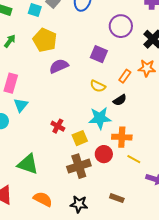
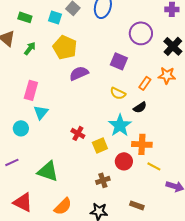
cyan star: (100, 118) -> (120, 125), turned -30
brown cross: (79, 166) -> (103, 180), moved, size x0.6
orange semicircle: (43, 199) -> (63, 206), turned 108

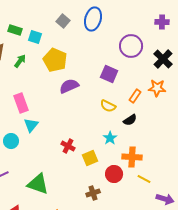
cyan square: (55, 17) -> (35, 37), moved
pink rectangle: (31, 90) -> (21, 103), turned -36
cyan star: (120, 125) -> (110, 138), size x0.6

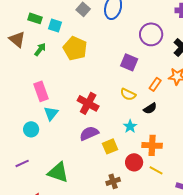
purple semicircle: (69, 86) -> (89, 133), moved
red cross: (68, 146) -> (88, 103), moved, size x1.5
yellow line: (144, 179) -> (156, 170), moved

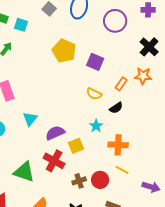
purple circle: (151, 34) -> (115, 21), moved
yellow pentagon: (75, 48) -> (64, 51), moved
red cross: (88, 103) -> (54, 161), moved
cyan triangle: (51, 113) -> (30, 119), moved
red circle: (134, 162) -> (100, 180), moved

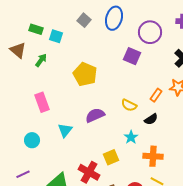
yellow pentagon: (64, 51) -> (85, 74), moved
purple square: (95, 62) -> (132, 56), moved
purple semicircle: (55, 133) -> (95, 115), moved

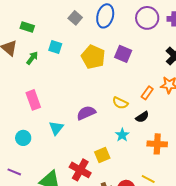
purple circle: (150, 32) -> (147, 18), moved
cyan square: (56, 36) -> (55, 47), moved
yellow pentagon: (85, 74) -> (93, 57), moved
orange cross: (153, 156) -> (157, 144), moved
purple line: (23, 174) -> (14, 172), turned 48

